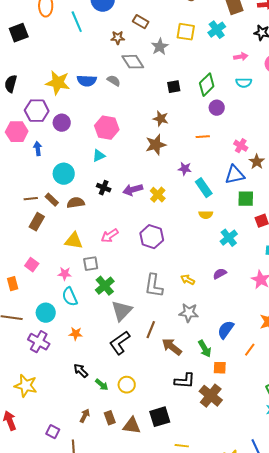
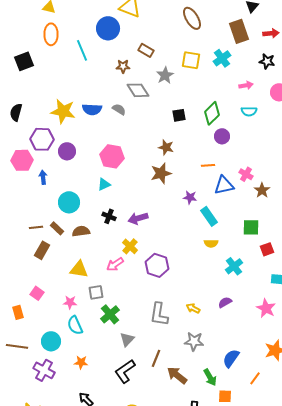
blue triangle: (235, 175) -> (224, 185), moved
yellow cross: (158, 195) -> (130, 246), moved
gray triangle: (122, 311) -> (127, 339), size x0.7

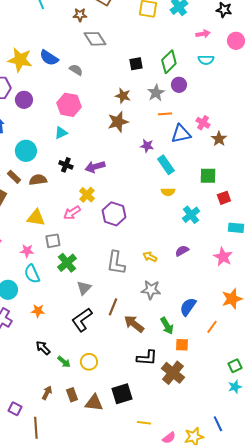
gray star: (165, 75) -> (156, 93), moved
blue semicircle: (92, 109) -> (49, 58), turned 30
gray semicircle: (119, 109) -> (76, 70), moved

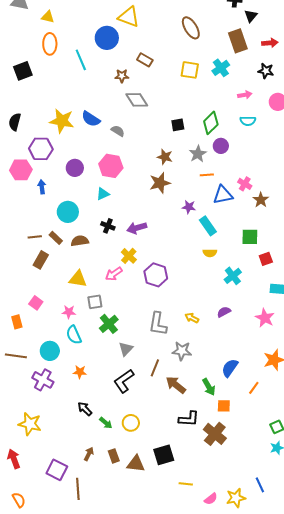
purple circle: (24, 100) -> (75, 168), moved
gray star: (151, 290) -> (182, 351), moved
purple square: (15, 409) -> (57, 470), size x1.5

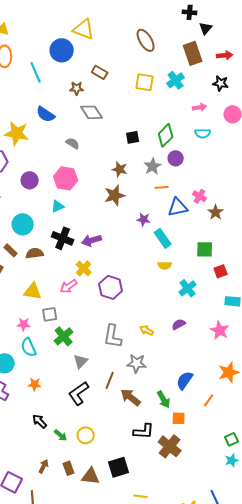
blue semicircle: (91, 119) -> (46, 114), moved
black cross: (108, 226) -> (63, 238), size x1.5

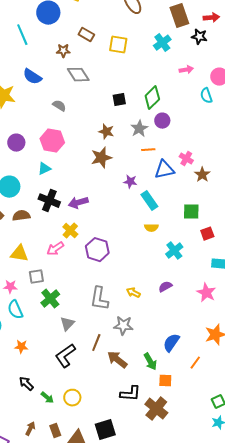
yellow square: (145, 82) -> (118, 45), moved
black star: (221, 83) -> (199, 37), moved
cyan semicircle: (203, 133) -> (206, 96), moved, turned 70

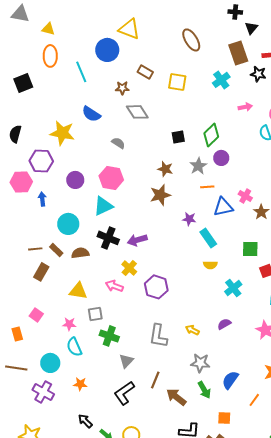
cyan triangle: (44, 169) -> (103, 206), size x1.5
pink arrow: (55, 249) -> (114, 286), turned 54
green cross: (50, 299) -> (109, 336), turned -30
gray star: (123, 326) -> (200, 363), moved
green arrow: (150, 362) -> (204, 390), moved

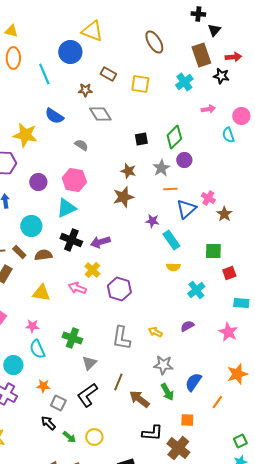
blue triangle: (223, 207) -> (186, 209), turned -30
gray square: (95, 314) -> (58, 403), moved, turned 35

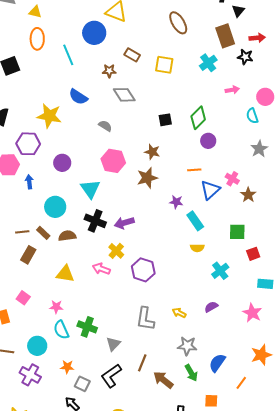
gray star: (161, 168) -> (259, 149), moved
pink hexagon: (74, 180) -> (113, 161), moved
cyan triangle: (66, 208) -> (90, 189), turned -40
green cross: (72, 338) -> (87, 327), moved

